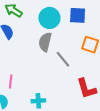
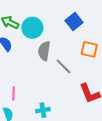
blue square: (78, 15) -> (74, 21), turned -36
cyan circle: (49, 18) -> (32, 28), moved

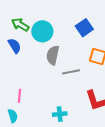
gray line: (64, 66) -> (71, 72), turned -60
cyan cross: (43, 110) -> (60, 114), moved

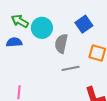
blue semicircle: (15, 46) -> (14, 42), turned -63
gray semicircle: (53, 55) -> (61, 44), moved

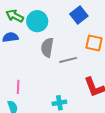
gray semicircle: (61, 44) -> (47, 48), moved

